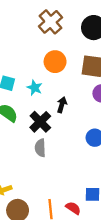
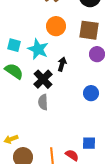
cyan star: (35, 88) -> (38, 49), size x1.5

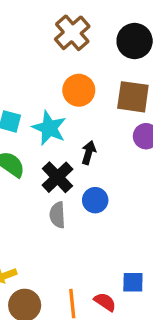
blue circle: (91, 93) -> (95, 200), moved

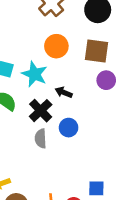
black arrow: (89, 153) -> (64, 92), turned -84

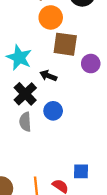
orange circle: (56, 46) -> (51, 17), moved
brown square: (96, 51) -> (65, 44), moved

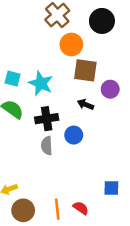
black arrow: (48, 76) -> (85, 104), moved
black cross: (25, 94) -> (47, 119), turned 35
blue square: (81, 171) -> (111, 188), moved

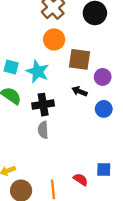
orange circle: (71, 44) -> (54, 39), moved
blue circle: (74, 135) -> (104, 109), moved
red semicircle: (81, 208) -> (81, 180), moved

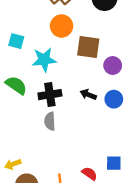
cyan square: (11, 67) -> (16, 41), moved
cyan star: (38, 71) -> (44, 60), turned -30
black arrow: (79, 91) -> (88, 95), moved

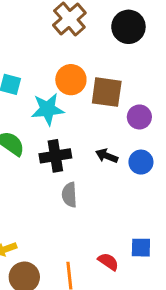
orange circle: (62, 26) -> (71, 80), moved
gray semicircle: (50, 121) -> (69, 195), moved

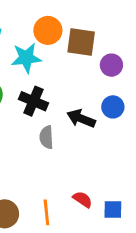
black cross: (55, 156) -> (33, 101), turned 32
black arrow: (107, 156) -> (81, 119), moved, size x1.4
blue square: (141, 248) -> (113, 210), moved

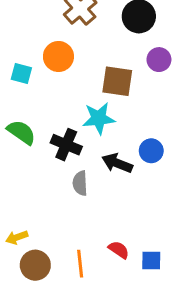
orange circle: (48, 30) -> (58, 56), moved
cyan star: (26, 58) -> (99, 118), moved
purple circle: (111, 65) -> (159, 60), moved

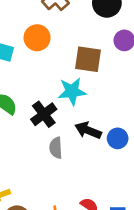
black cross: (66, 145) -> (44, 114), turned 30
blue circle: (151, 151) -> (118, 138), moved

